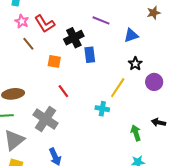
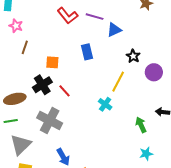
red L-shape: (45, 24) -> (68, 16), moved
blue triangle: (131, 35) -> (114, 30), moved
black cross: (74, 38) -> (42, 85), moved
brown line: (28, 44) -> (25, 47), turned 64
cyan cross: (102, 109) -> (105, 104), turned 32

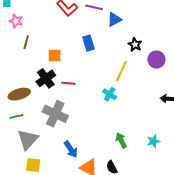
red line: (65, 91) -> (68, 83), turned -40
green arrow: (141, 125) -> (121, 140), moved

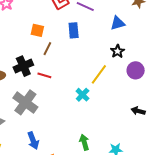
blue triangle: (114, 19) -> (118, 23), moved
brown line: (26, 42) -> (47, 49), moved
blue rectangle: (89, 43) -> (74, 30), moved
orange square: (55, 55) -> (37, 30), moved

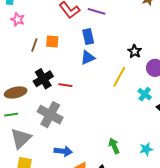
blue triangle: (118, 23) -> (88, 58), moved
brown line: (47, 49) -> (34, 45), moved
cyan cross: (83, 95) -> (145, 94), moved
blue arrow: (33, 141) -> (63, 151), turned -54

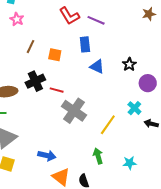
orange square: (52, 42) -> (55, 55), moved
blue triangle: (88, 58) -> (97, 67), moved, turned 42
yellow line: (119, 77) -> (108, 125), moved
gray cross: (50, 115) -> (74, 111), moved

